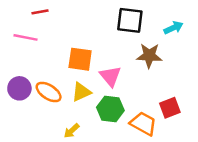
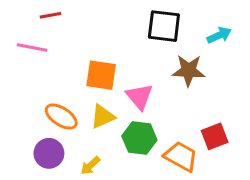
purple circle: (19, 88) -> (49, 153), moved

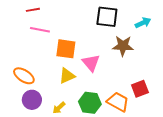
pink line: (32, 47) -> (40, 30), moved
orange ellipse: (61, 117) -> (24, 76), moved
green hexagon: (139, 138) -> (90, 103), moved

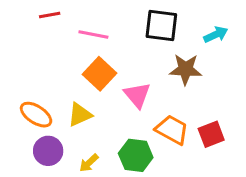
pink line: (40, 30) -> (93, 35), moved
orange square: (66, 49) -> (99, 74), turned 35
yellow triangle: (67, 76) -> (80, 115), moved
orange trapezoid: (118, 102) -> (172, 130), moved

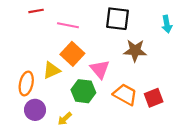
cyan arrow: (216, 35) -> (167, 24), moved, turned 105
orange ellipse: (36, 115) -> (26, 83), turned 70
yellow triangle: (80, 115) -> (51, 70), moved
green hexagon: (136, 155) -> (83, 91), moved

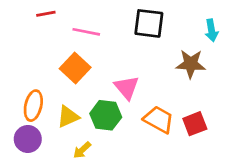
brown star: (135, 51) -> (191, 64), moved
orange square: (72, 54) -> (75, 68), moved
yellow triangle: (51, 70) -> (68, 117), moved
purple circle: (35, 110) -> (28, 139), moved

